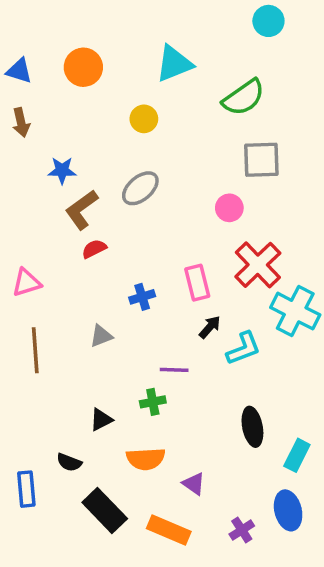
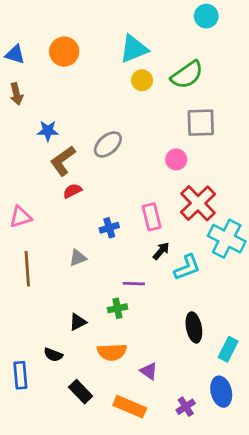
yellow circle: (144, 119) -> (142, 80), moved
black rectangle: (105, 510) -> (81, 392), size x0.7

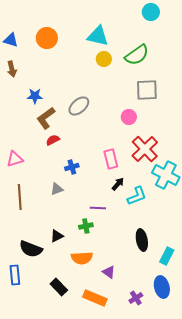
cyan triangle: (134, 49) -> (98, 36), turned 35
blue cross: (109, 228) -> (72, 167), moved
black semicircle: (53, 355) -> (31, 249), moved, size x1.6

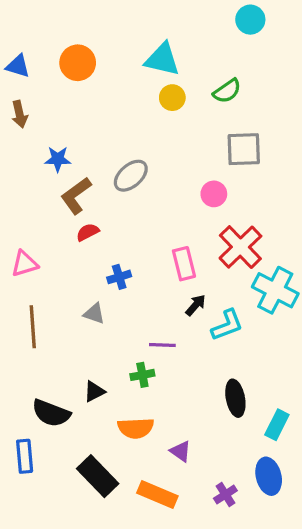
green semicircle: (137, 55) -> (227, 91), size x0.7
gray triangle: (57, 189) -> (94, 313), turned 40
black rectangle: (59, 287) -> (98, 476), size x1.4

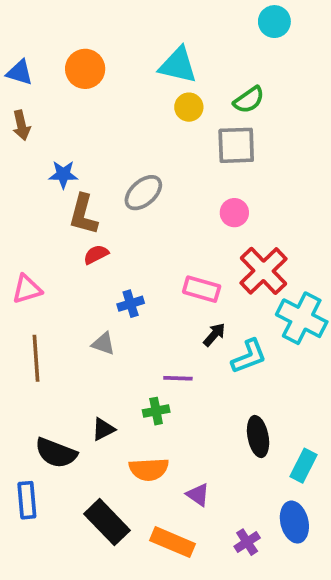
gray square: (244, 149) -> (236, 145), moved
brown L-shape: (76, 196) -> (83, 214), turned -39
pink rectangle: (184, 264) -> (202, 289), turned -60

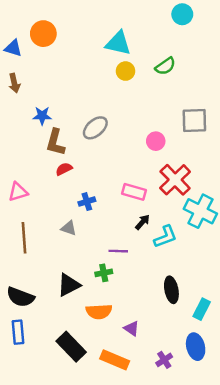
orange circle: (85, 69) -> (43, 34), moved
gray square: (236, 145) -> (194, 121), moved
black triangle: (103, 429) -> (69, 285), size x1.5
black semicircle: (56, 453) -> (20, 297), moved

